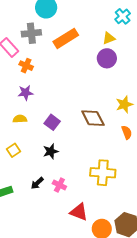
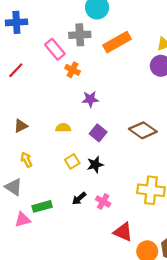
purple star: (26, 93) -> (90, 99), moved
brown diamond: (93, 118) -> (143, 130), turned -30
yellow square: (14, 150) -> (72, 161), moved

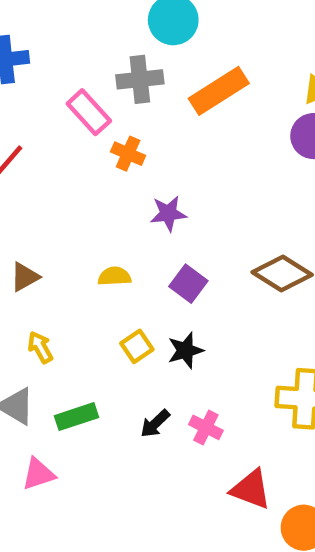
green rectangle: (42, 206) -> (76, 417), moved

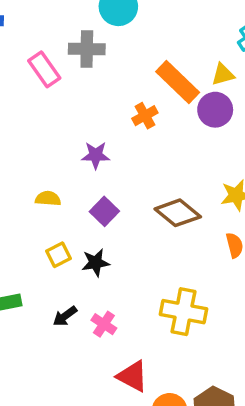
orange rectangle: (219, 91) -> (178, 82), moved, turned 69
orange cross: (128, 154) -> (145, 116), moved, turned 30

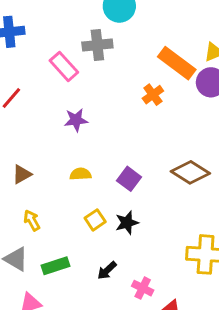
purple star: (96, 155) -> (76, 120), moved
pink cross: (104, 324) -> (143, 288), moved

